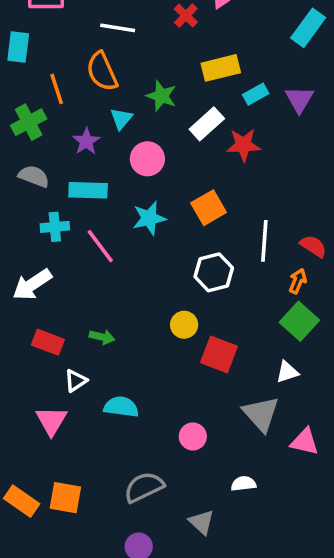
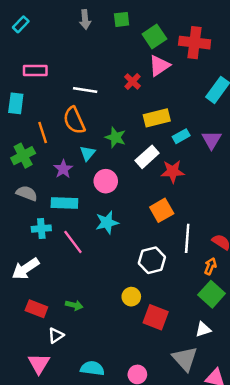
orange square: (209, 208) -> (162, 210), moved
cyan semicircle: (121, 407) -> (92, 368), moved

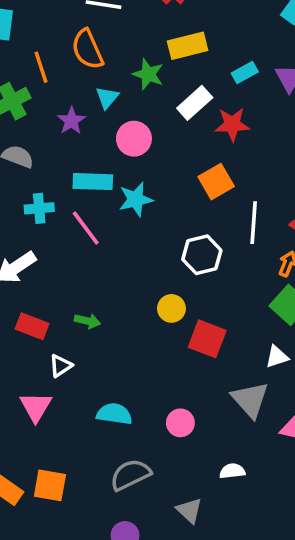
yellow rectangle: (157, 118) -> (188, 46), moved
cyan rectangle: (64, 203) -> (93, 182), moved

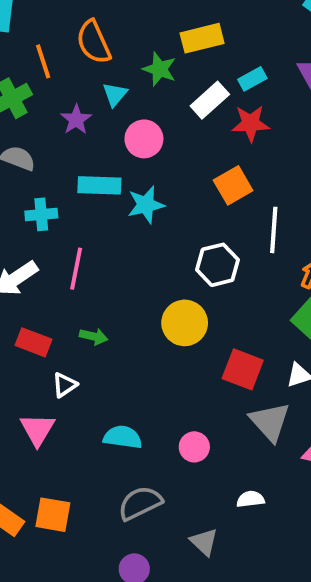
cyan rectangle: (245, 73) -> (252, 79), moved
pink line: (86, 228) -> (76, 269), moved, turned 48
yellow circle: (171, 308) -> (185, 323), size x1.5
red square: (207, 339) -> (243, 369), moved

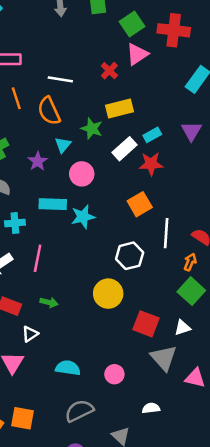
orange line: (43, 61) -> (16, 98), moved

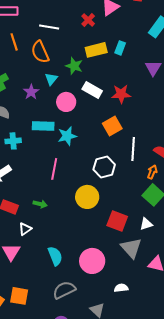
cyan rectangle: (152, 135) -> (120, 48), moved, turned -40
white rectangle: (125, 149) -> (92, 90), moved, turned 72
pink line: (38, 258) -> (54, 169), moved
cyan semicircle: (68, 368) -> (55, 256), turned 60
pink circle: (114, 374) -> (92, 261), size x1.6

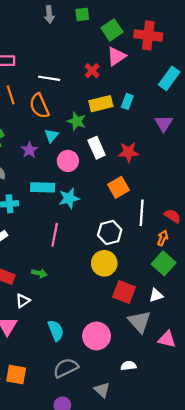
white rectangle: (92, 90) -> (97, 148), turned 36
yellow circle: (87, 197) -> (104, 263), moved

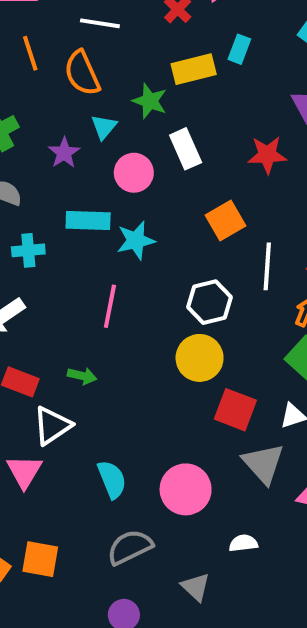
cyan rectangle: (127, 101) -> (239, 49), moved
red star: (128, 152) -> (267, 155), moved
white triangle: (23, 301) -> (52, 426), size x1.5

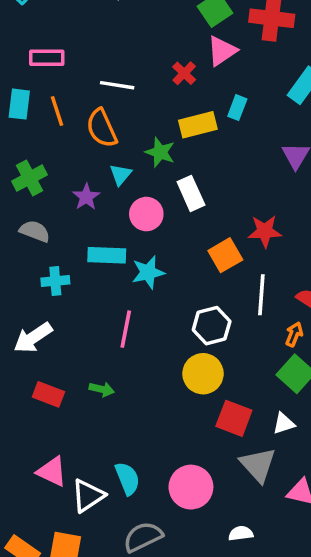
red star: (267, 155) -> (265, 231), moved
white triangle: (52, 426) -> (88, 496), moved
pink triangle: (24, 471) -> (52, 472), turned -36

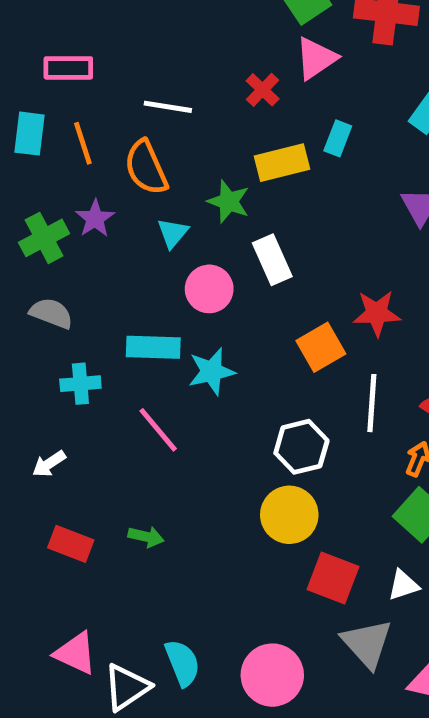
purple star: (86, 197) -> (95, 219), moved
pink line: (126, 329) -> (158, 430), moved, turned -51
white arrow: (33, 338) -> (49, 464), size x0.6

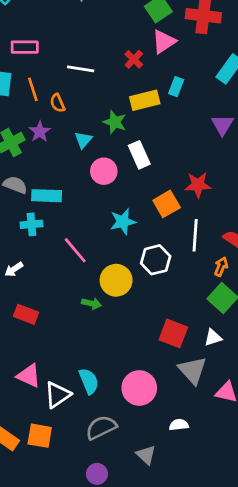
orange semicircle: (146, 168) -> (57, 103), moved, size x0.6
cyan rectangle: (153, 347) -> (47, 196), moved
cyan star: (212, 372) -> (123, 222), moved
yellow circle: (289, 515) -> (116, 280), moved
green arrow: (146, 537) -> (92, 303), moved

